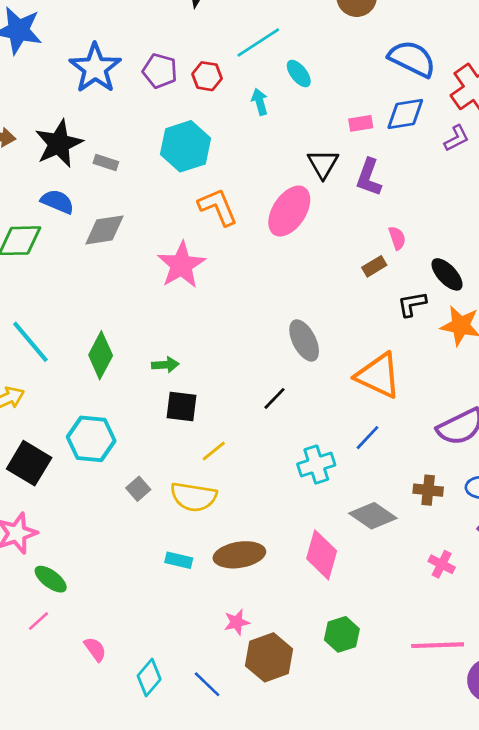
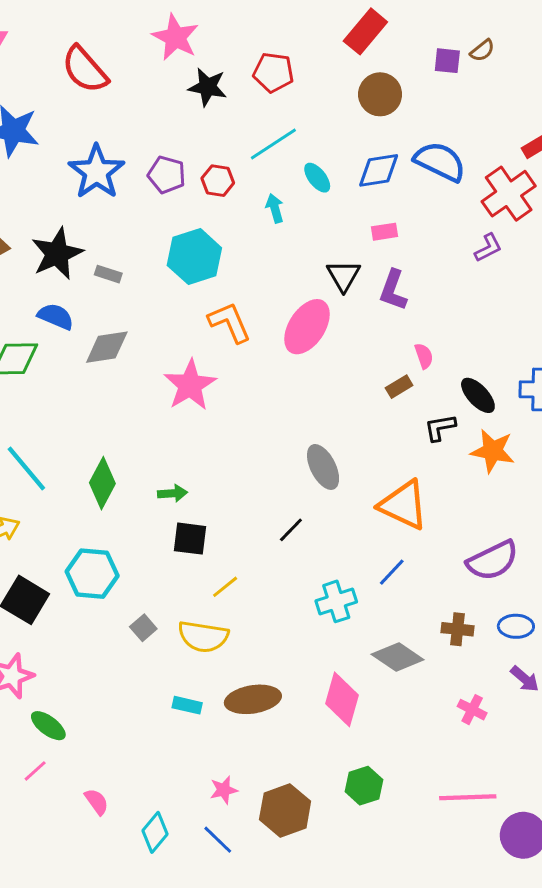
blue diamond: (405, 114) -> (379, 170), moved
pink star: (237, 622) -> (224, 790), moved

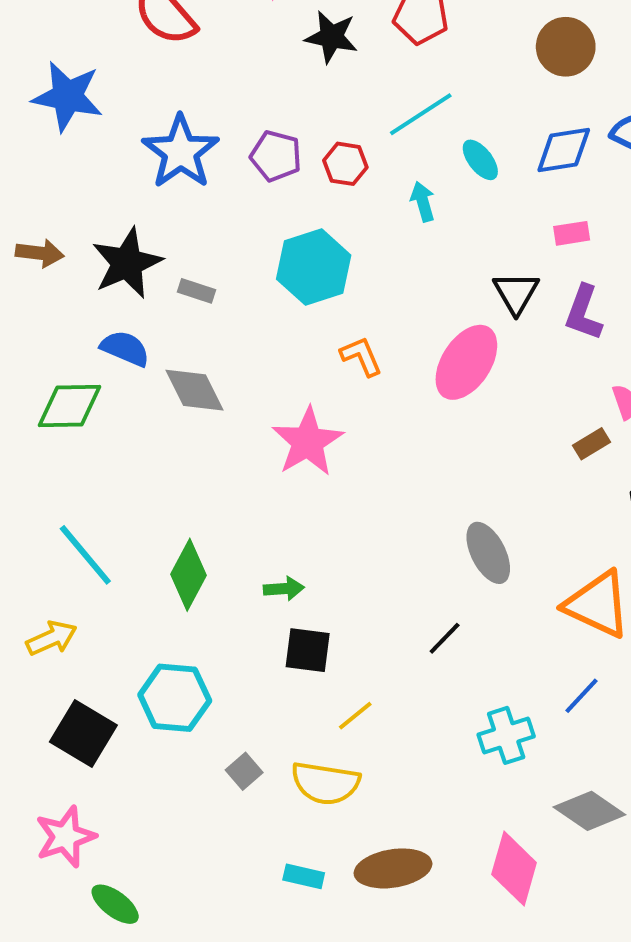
orange L-shape: (230, 322) -> (361, 356), size x0.7
gray diamond: (107, 347) -> (195, 390), turned 72

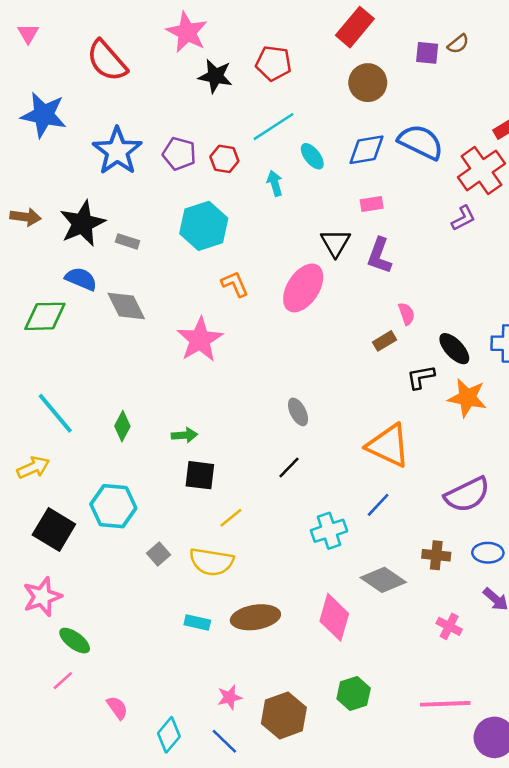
gray ellipse: (488, 553) -> (298, 412), moved, size x0.7
green diamond: (189, 575) -> (122, 426), size x0.7

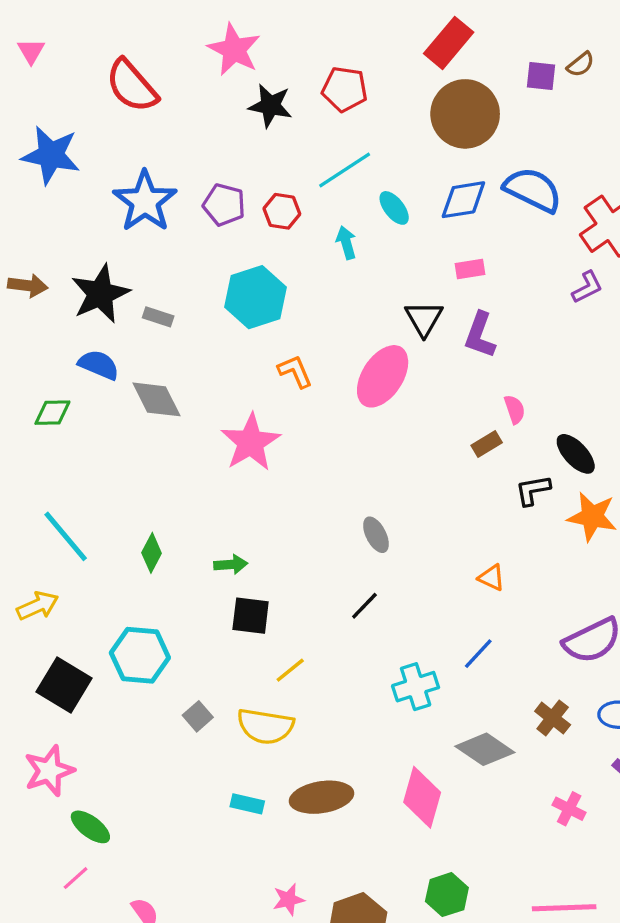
brown circle: (368, 83) -> (465, 114), size x1.4
green diamond: (45, 316) -> (52, 413), size x0.7
orange triangle: (388, 446) -> (492, 578), size x0.5
brown cross: (436, 555) -> (553, 718), turned 32

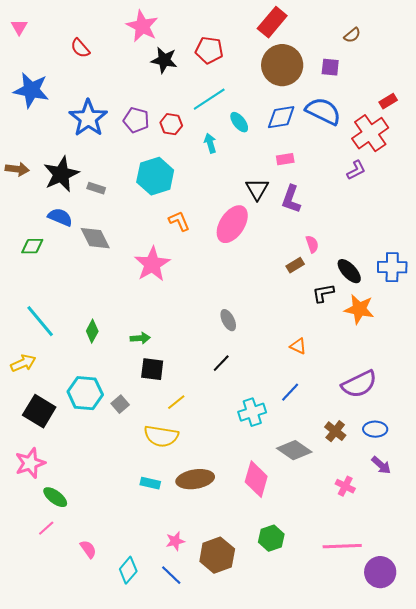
purple square: (541, 76) -> (330, 67), moved
red semicircle: (132, 86) -> (80, 48), size x0.6
gray square: (198, 716) -> (120, 404), moved

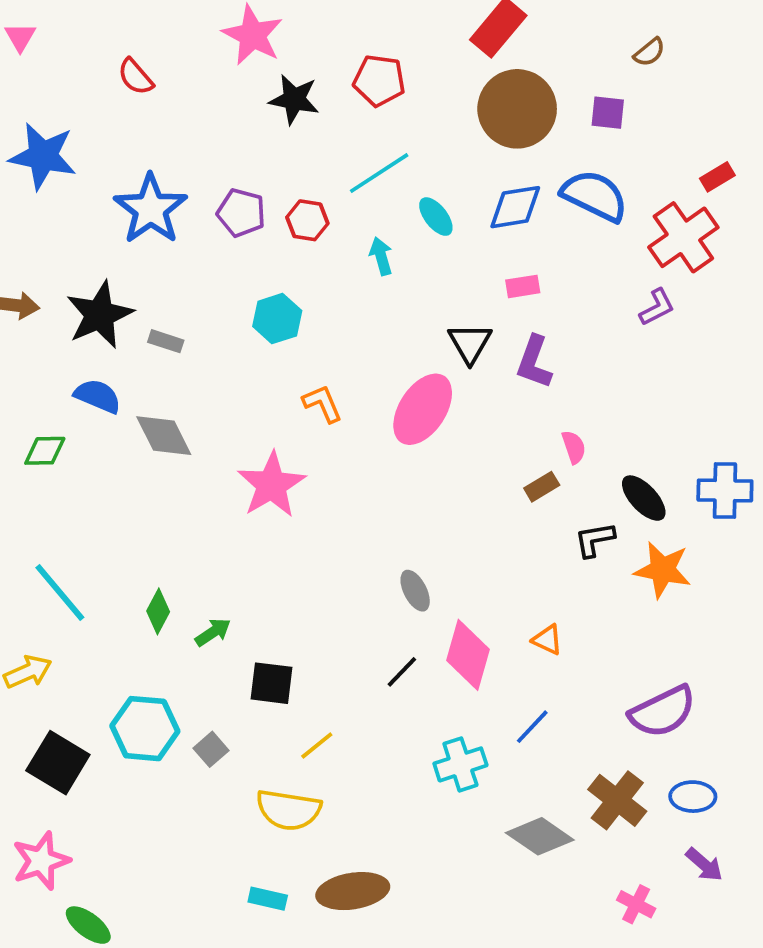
cyan hexagon: (155, 176) -> (277, 319), size x0.7
green arrow: (140, 338) -> (213, 632), moved, turned -30
brown cross: (335, 431) -> (617, 800), size x1.4
pink diamond: (256, 479) -> (468, 655), moved

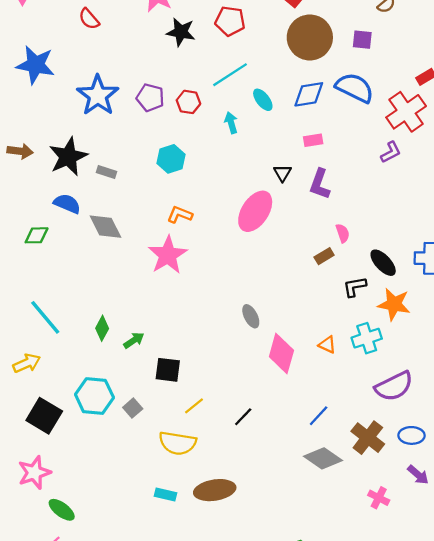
black triangle: (470, 343) -> (282, 173), size x0.7
orange L-shape: (323, 404) -> (180, 215), moved, turned -45
black line: (402, 672) -> (243, 417), moved
blue line: (532, 727) -> (319, 416), moved
cyan cross: (460, 764) -> (367, 338), moved

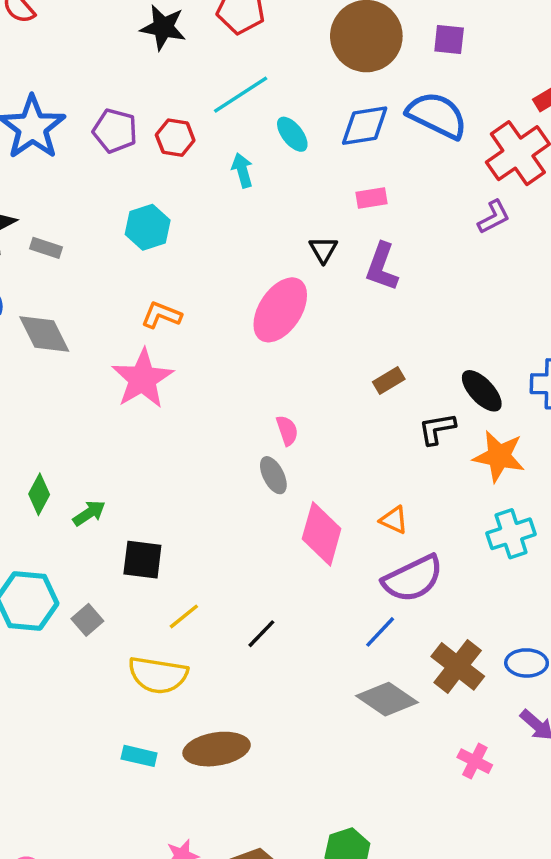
pink semicircle: (343, 233) -> (287, 430), moved
cyan cross: (367, 338) -> (511, 534), moved
purple semicircle: (394, 386) -> (413, 579), moved

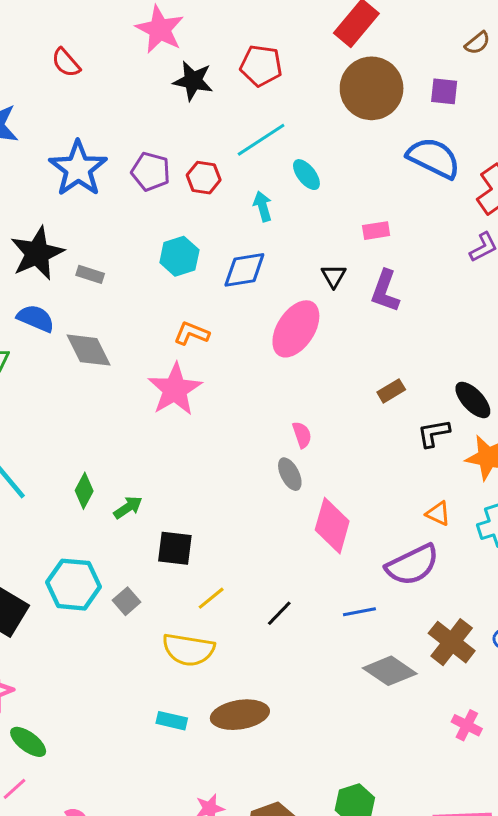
blue diamond: (365, 126) -> (244, 270), moved
orange triangle: (394, 520) -> (438, 513), moved
blue line: (380, 632) -> (359, 612), moved, turned 36

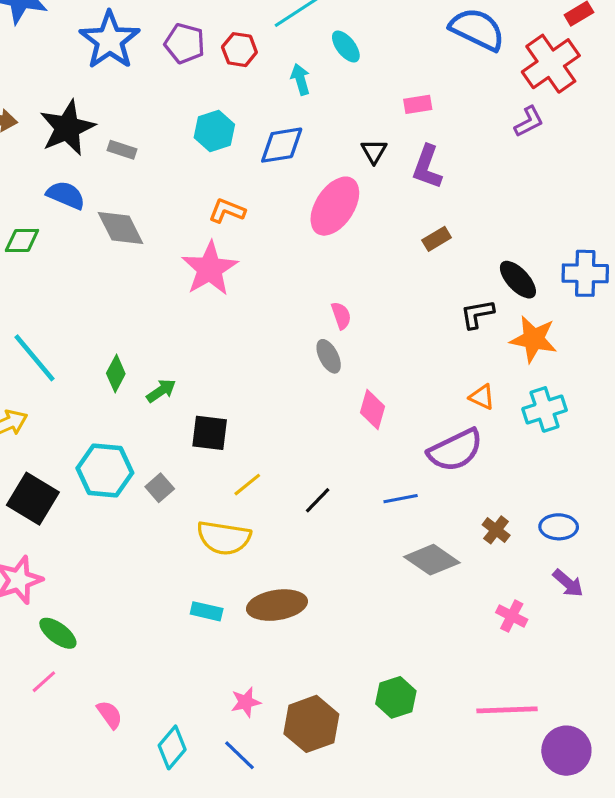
brown rectangle: (391, 391) -> (437, 239), moved
pink diamond: (332, 526) -> (372, 409), size x0.7
brown cross: (452, 642) -> (496, 530), size x0.6

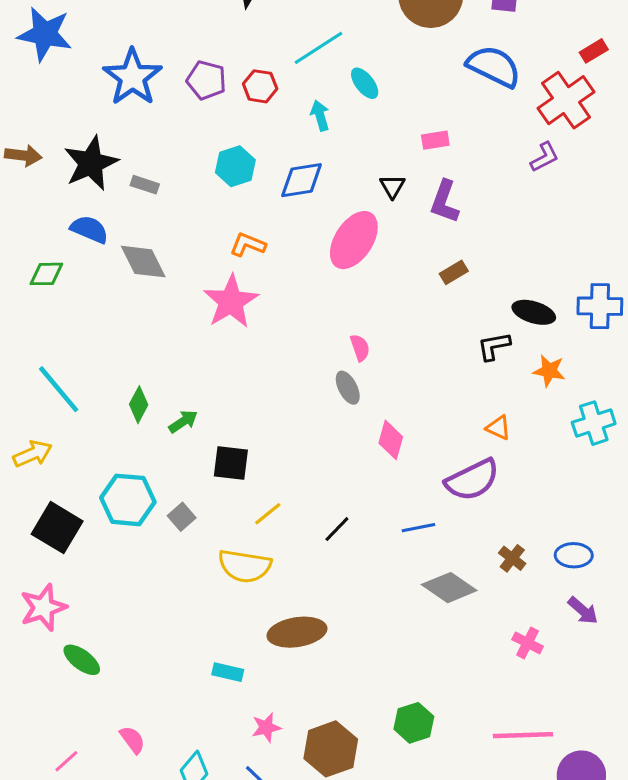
black ellipse: (518, 280) -> (534, 312), turned -30
orange star: (534, 339) -> (549, 371), size x0.7
cyan cross: (545, 409) -> (594, 423), moved
cyan rectangle: (207, 611) -> (228, 672), moved
pink line: (44, 682) -> (66, 761), moved

